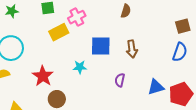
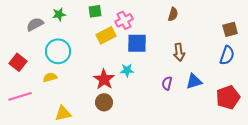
blue square: (101, 46) -> (137, 43), moved
red star: (43, 76) -> (104, 79), moved
blue triangle: (156, 87) -> (194, 81), moved

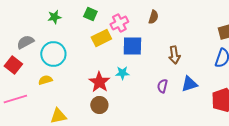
green square: (95, 11) -> (90, 14), turned 32
brown semicircle: (173, 14) -> (153, 17), moved
gray semicircle: (35, 24) -> (25, 42), moved

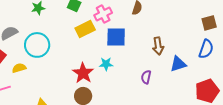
yellow semicircle: (45, 80) -> (19, 68), moved
blue triangle: (189, 84) -> (178, 64), moved

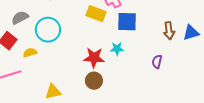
yellow rectangle: (85, 29) -> (96, 14), turned 48
blue triangle: (178, 64) -> (191, 33), moved
red star: (83, 73) -> (94, 58), turned -30

